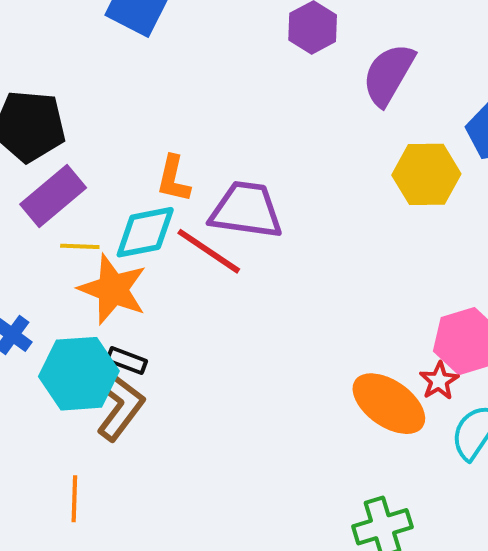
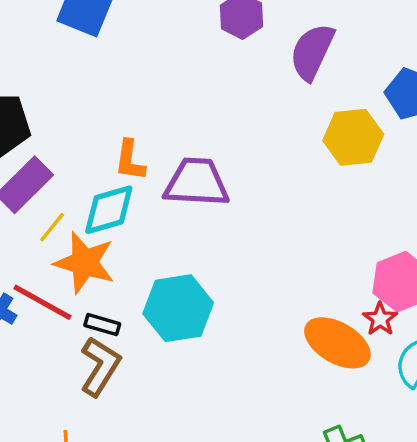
yellow line: (80, 246) -> (52, 227), turned -48
red line: (209, 251) -> (42, 302), moved
cyan hexagon: (79, 374) -> (178, 308), moved

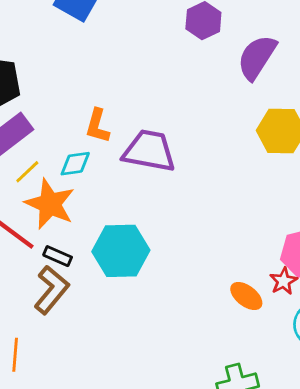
cyan diamond: (109, 210) -> (75, 164), size x0.7
orange ellipse: (337, 343) -> (246, 296), size x0.6

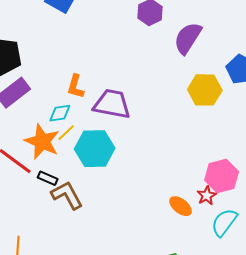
yellow line: (27, 172) -> (66, 133), moved
cyan hexagon: (121, 251) -> (95, 149), moved
brown L-shape: (51, 290) -> (67, 195), moved, turned -68

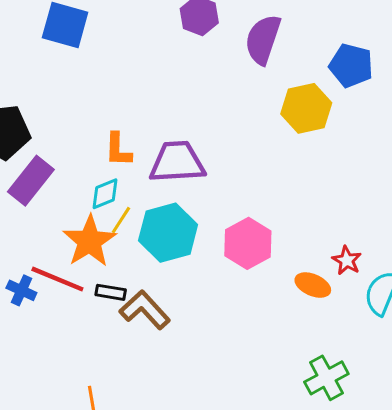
orange star: (42, 142) -> (90, 241), turned 30
pink hexagon: (222, 176) -> (248, 243), moved

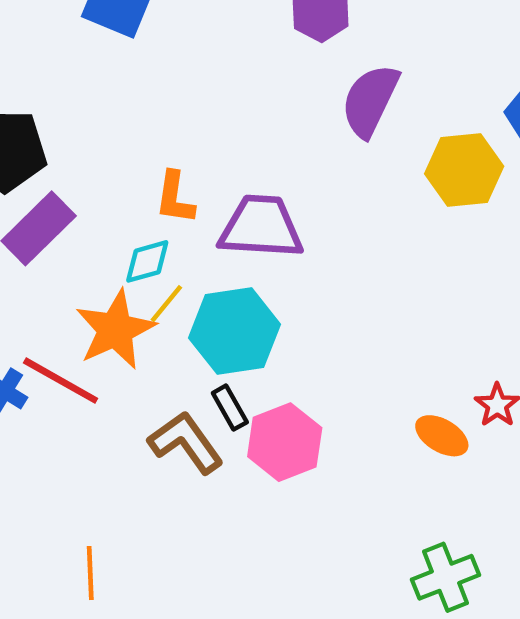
purple semicircle: (263, 39) -> (370, 101), moved
pink hexagon: (248, 243) -> (285, 442), moved
black rectangle: (111, 292) -> (230, 408), moved, turned 44

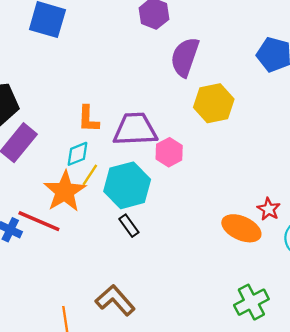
yellow hexagon: (464, 170) -> (214, 103), moved
orange ellipse: (442, 436) -> (241, 228), size x1.4
brown L-shape: (186, 442) -> (115, 300), moved
pink hexagon: (285, 442) -> (169, 152), moved, size x0.7

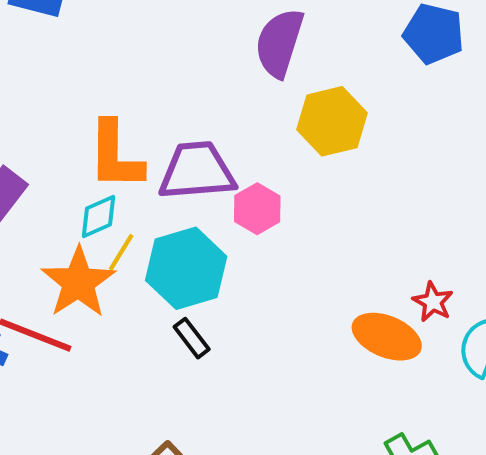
orange L-shape: (88, 119) -> (115, 156), size x1.5

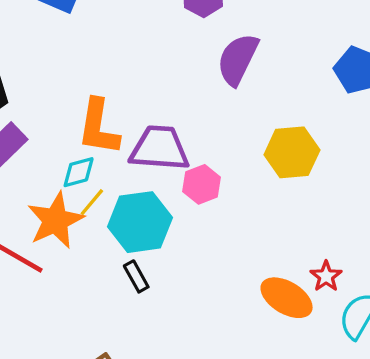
yellow hexagon: (332, 121) -> (292, 152), moved

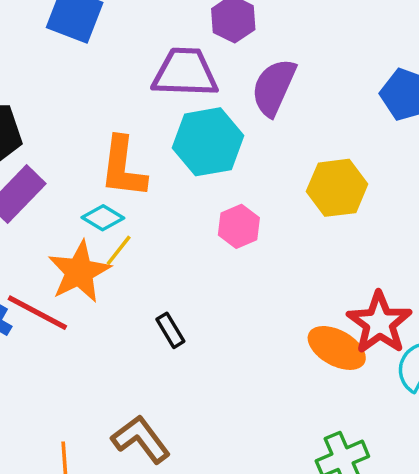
purple trapezoid: (159, 148) -> (185, 73), moved
cyan diamond: (79, 172) -> (103, 218), turned 48
cyan hexagon: (140, 222) -> (208, 142), moved
red star: (326, 276) -> (379, 323), size x1.8

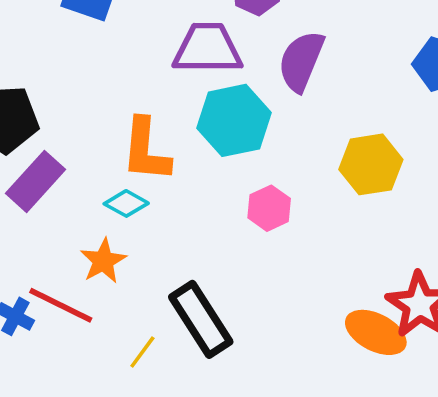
yellow line: (119, 250) -> (142, 352), moved
orange star: (79, 272) -> (103, 261), size x0.7
black rectangle: (170, 330) -> (201, 319), size x2.0

